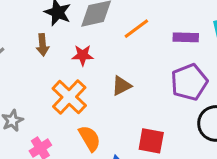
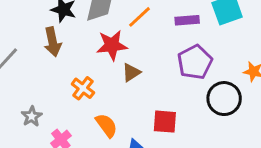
brown arrow: (43, 45) -> (53, 42), size x1.4
red star: (83, 55) -> (112, 45), moved, size x1.5
orange cross: (69, 97) -> (83, 88), size x0.7

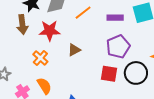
red star: (112, 45) -> (50, 31), moved
red square: (165, 122) -> (109, 74), moved
orange semicircle: (106, 125) -> (44, 86), moved

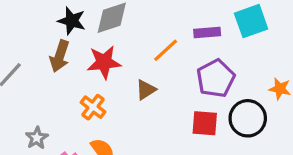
orange line: (83, 13) -> (166, 50), moved
brown arrow: (22, 25) -> (60, 56), turned 30

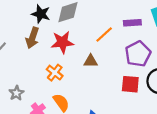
brown triangle: (146, 90) -> (91, 61), turned 32

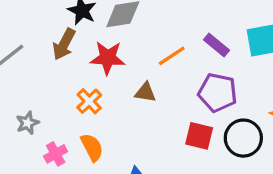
purple rectangle: (132, 23) -> (217, 45), turned 35
purple pentagon: (138, 54) -> (218, 93), turned 30

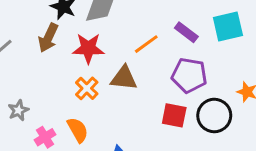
brown triangle: (145, 92) -> (124, 78), size x1.4
orange cross: (89, 101) -> (87, 88), moved

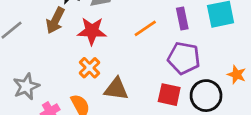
purple rectangle: (186, 32) -> (182, 19), turned 40
brown triangle: (124, 78) -> (116, 89), moved
gray star: (18, 110) -> (26, 86), size x1.4

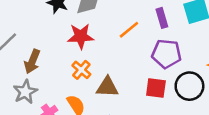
brown arrow: (55, 20) -> (32, 62), moved

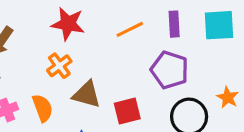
red square: (156, 88) -> (127, 111), moved, turned -35

